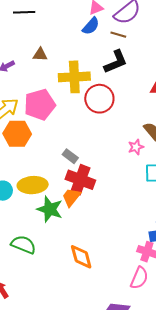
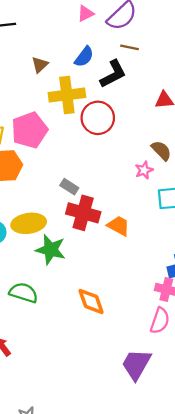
blue semicircle: (91, 26) -> (84, 57), moved
brown line: (118, 35) -> (130, 47), moved
brown triangle: (40, 55) -> (40, 65), moved, turned -42
orange trapezoid: (71, 197) -> (119, 226), moved, turned 85

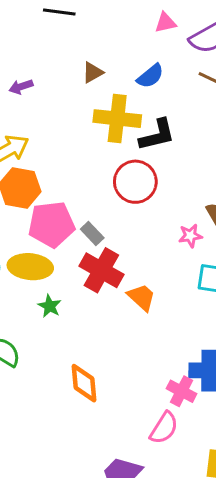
black L-shape: (113, 74) -> (157, 135), moved
red circle: (98, 118) -> (135, 182), moved
pink pentagon: (30, 130) -> (51, 224), moved
green star: (51, 250) -> (50, 306), size x0.6

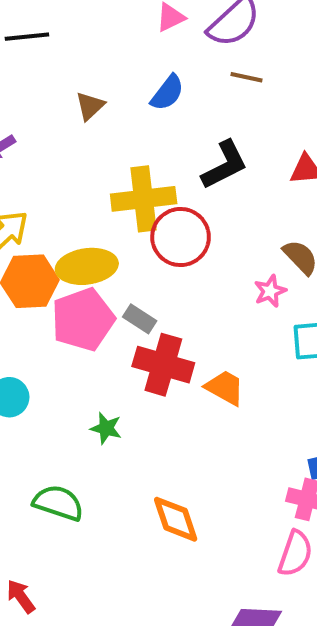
yellow cross: (117, 119) -> (144, 199), moved
black L-shape: (157, 135) -> (225, 165), moved
yellow ellipse: (30, 267) -> (87, 266), moved

